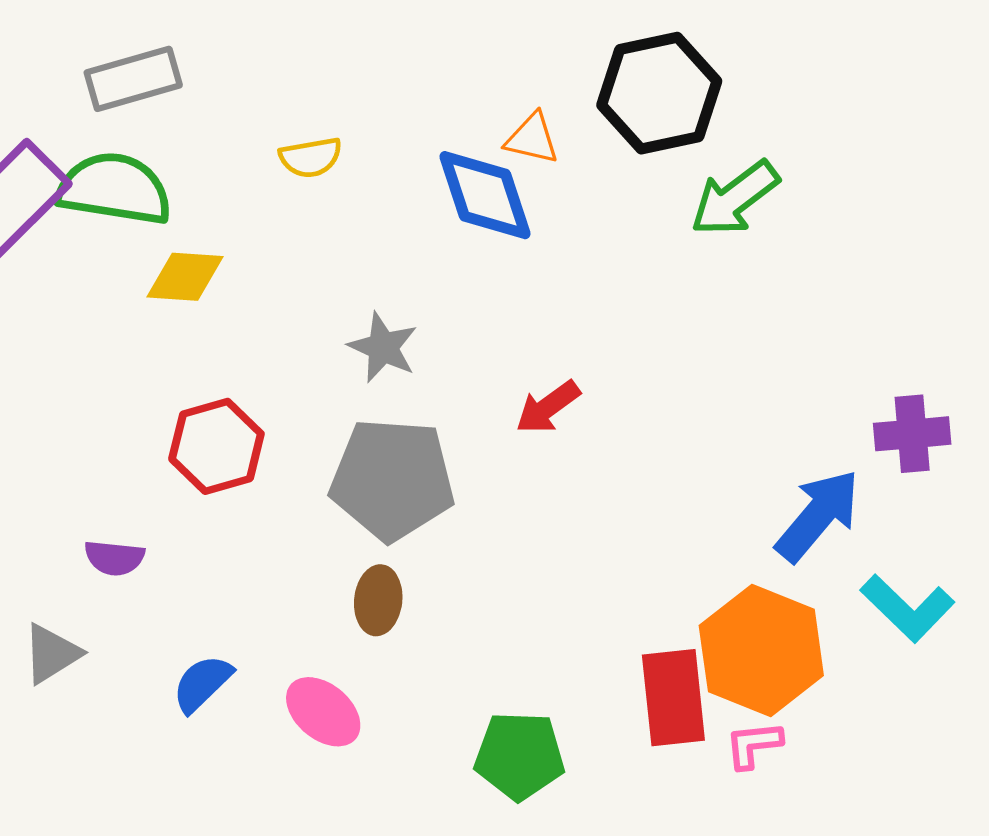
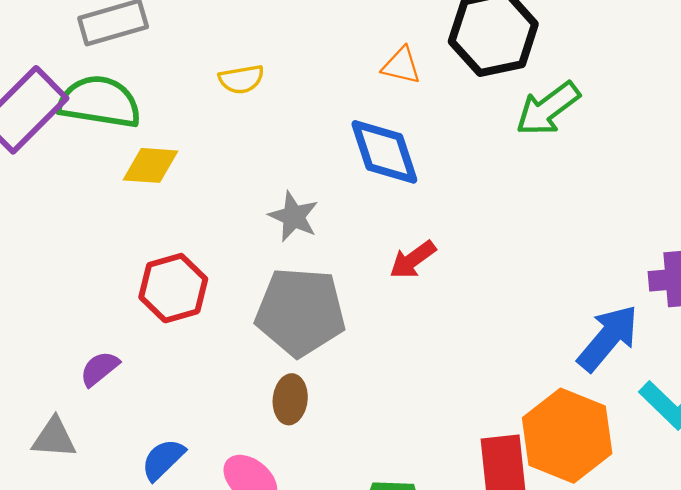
blue diamond: (485, 195) -> (384, 152), moved
purple semicircle: (114, 558) -> (99, 369), turned 135
gray triangle: (52, 654) -> (54, 438), turned 36

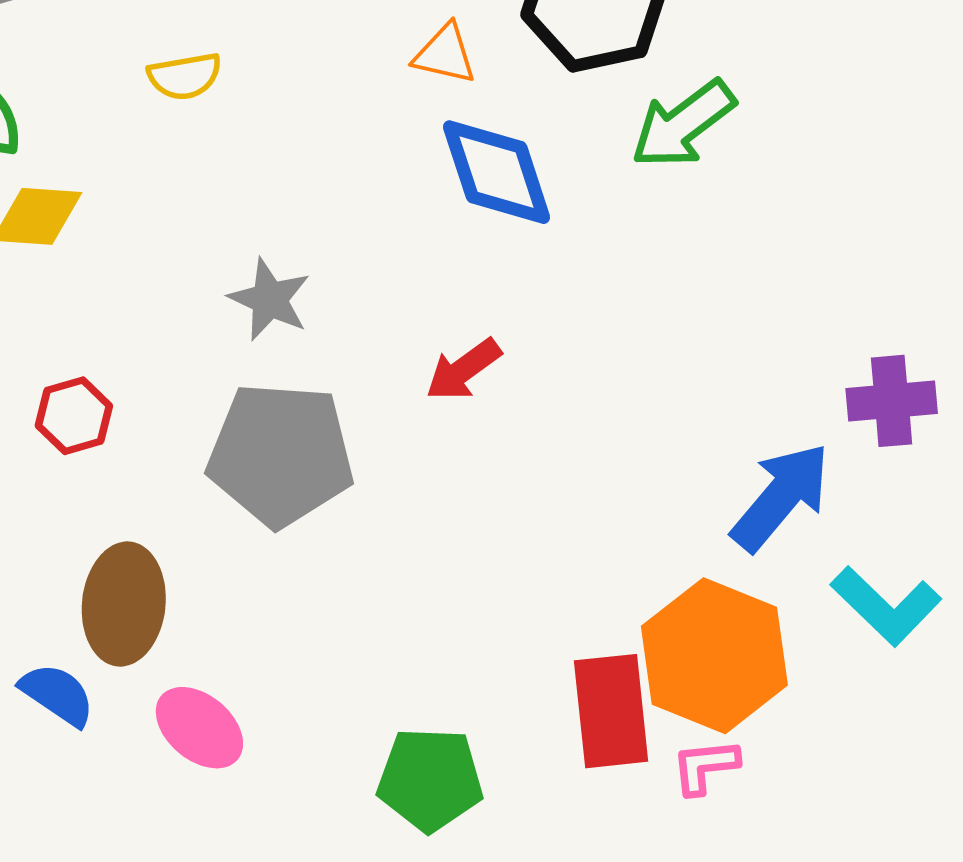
blue diamond: (384, 152) -> (497, 172), moved
red hexagon: (173, 288) -> (74, 416), size x0.7
brown ellipse: (290, 399) -> (124, 604), moved, size x1.5
blue semicircle: (163, 459) -> (57, 694), turned 78

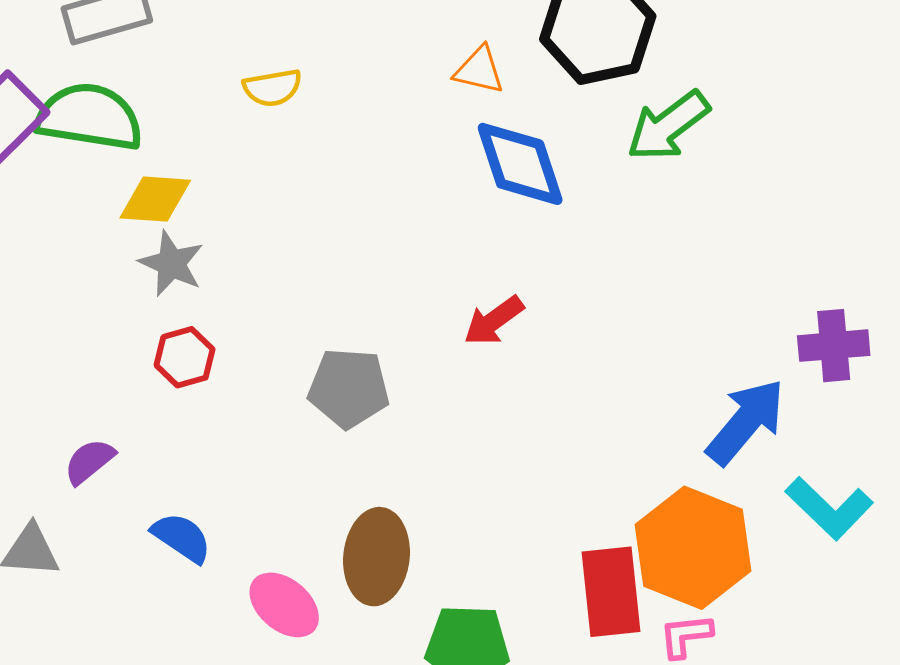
gray star: (270, 299) -> (171, 264), moved
gray pentagon: (281, 455) -> (349, 388), size x0.7
brown ellipse: (124, 604) -> (377, 557), moved
blue semicircle: (57, 694) -> (182, 538), moved

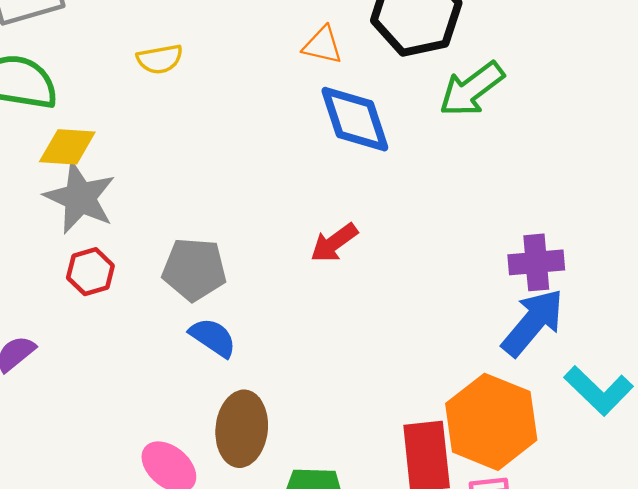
gray star: (171, 264) -> (80, 198), size x1.4
purple cross: (834, 346) -> (536, 262), moved
gray pentagon: (349, 388) -> (194, 269), moved
blue semicircle: (182, 538) -> (213, 337), moved

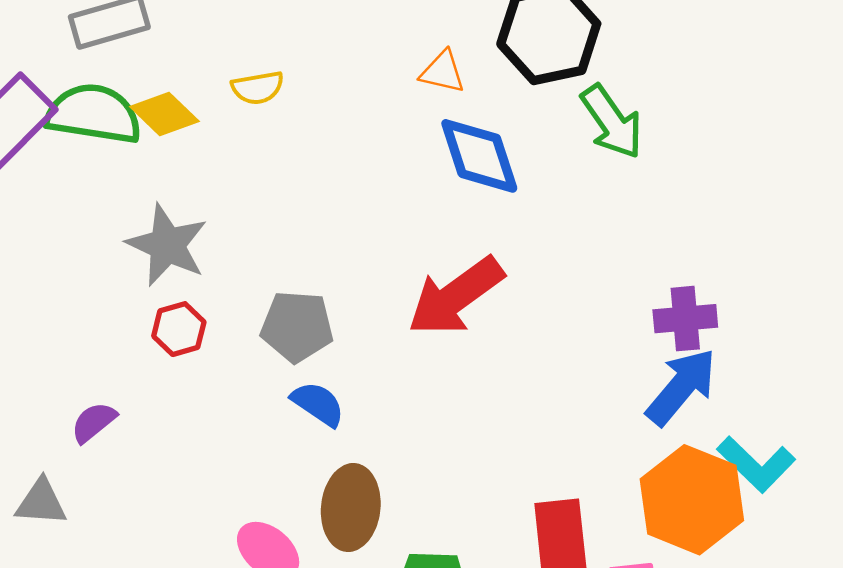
green arrow: (472, 89) -> (612, 122), turned -88
yellow diamond: (67, 147) -> (164, 114), moved, turned 40
red arrow: (334, 243) -> (456, 296), size x1.8
orange hexagon: (491, 422) -> (692, 500), moved

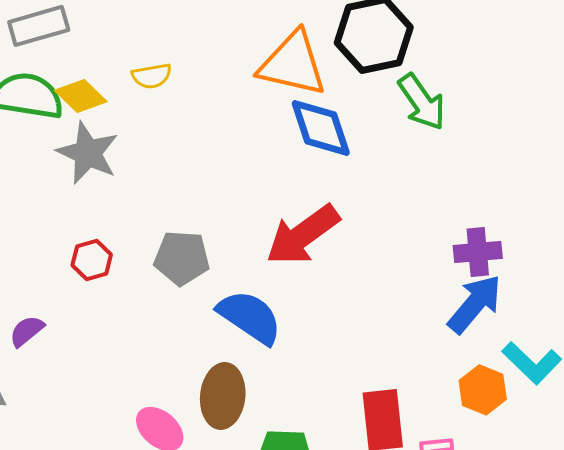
orange triangle: (443, 72) -> (293, 64), size x2.0
gray star: (167, 245) -> (88, 153), moved
blue semicircle: (318, 404) -> (250, 317), moved, size x1.6
orange hexagon: (692, 500) -> (483, 390), size x0.6

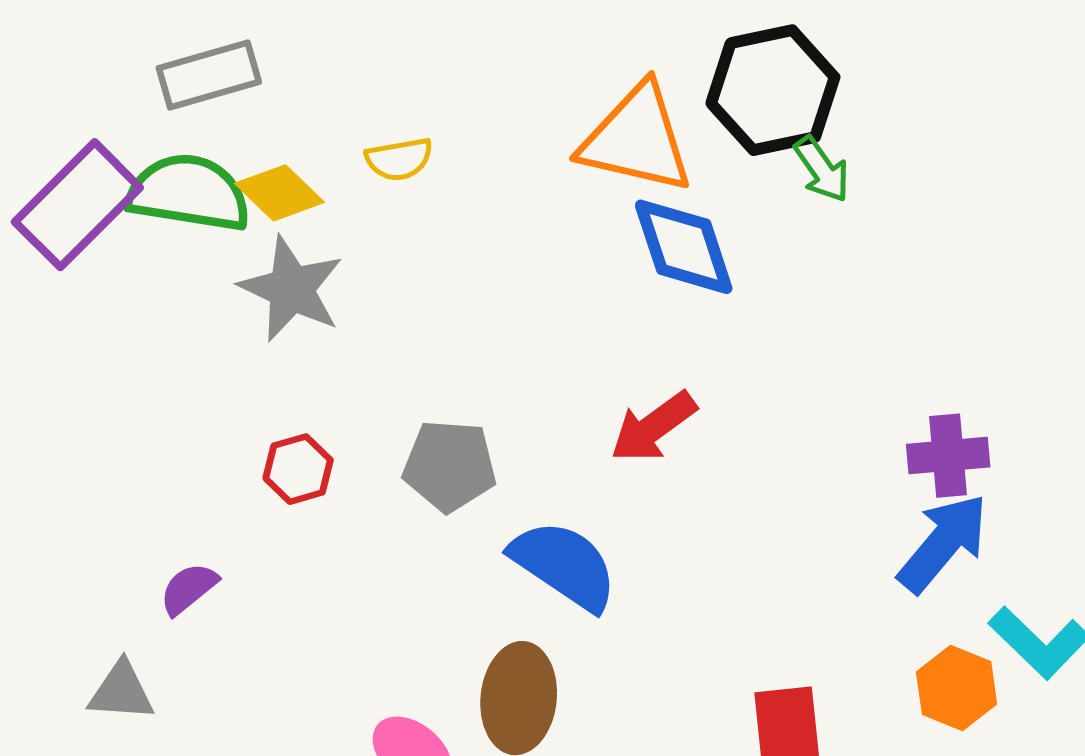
green arrow: (422, 102) -> (822, 169), moved, size x0.7
red arrow: (303, 235) -> (653, 427), size x0.7

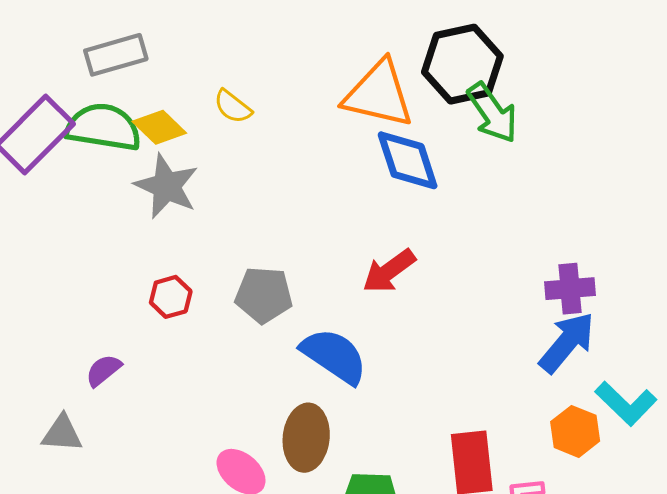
yellow semicircle: (399, 159) -> (233, 107), turned 48
green arrow: (822, 169) -> (492, 113), size x1.5

